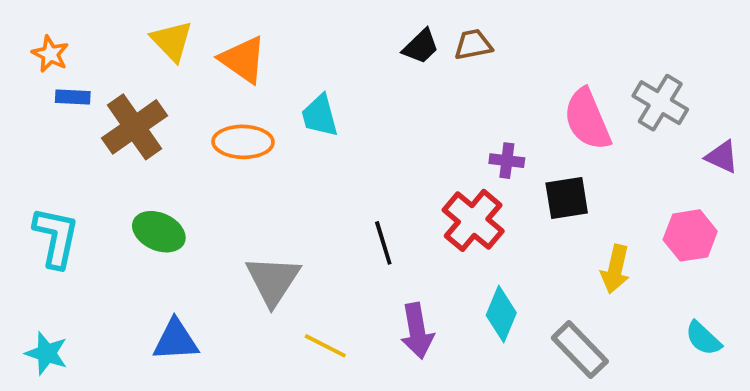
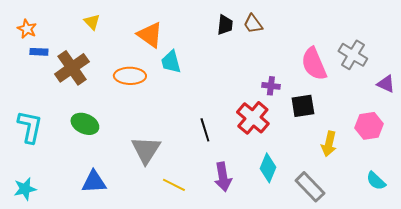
yellow triangle: (172, 41) -> (92, 22), size x0.7
brown trapezoid: (473, 45) -> (253, 24), turned -115
black trapezoid: (421, 46) -> (225, 25), turned -40
orange triangle: (243, 60) -> (150, 35), moved
cyan star: (47, 353) -> (25, 189), turned -30

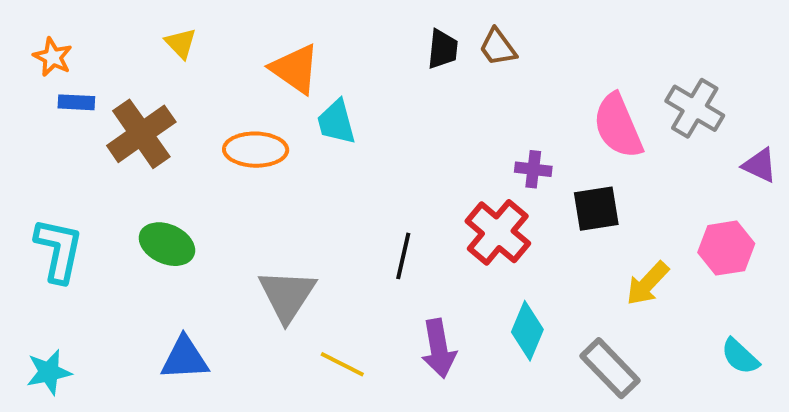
black line: (205, 130) -> (403, 256), turned 30
yellow arrow: (329, 144) -> (647, 283), turned 30

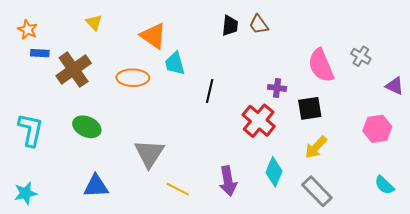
gray cross: (695, 108) -> (361, 56), size x0.7
black line: (403, 256) -> (210, 91), moved
yellow arrow: (647, 283) -> (316, 147), moved

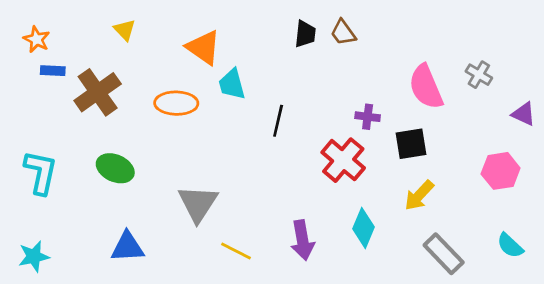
gray rectangle: (317, 191) -> (444, 254), moved

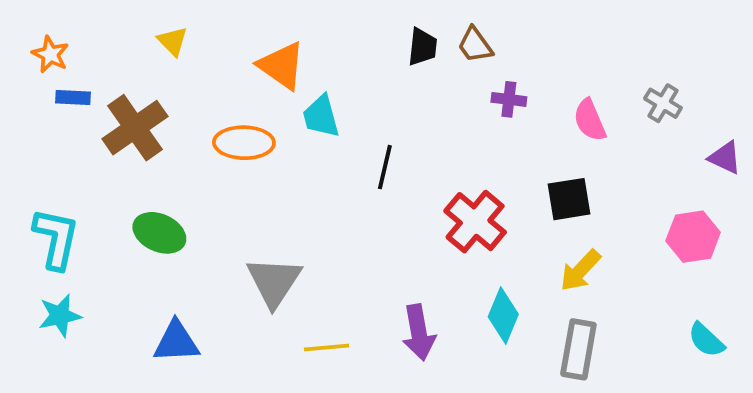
pink semicircle: (426, 87) -> (590, 120), size x0.7
purple cross: (368, 117) -> (509, 99), moved
yellow line: (236, 251) -> (327, 347), turned -32
gray rectangle: (444, 254) -> (578, 349), moved, turned 54
cyan star: (34, 256) -> (60, 316), moved

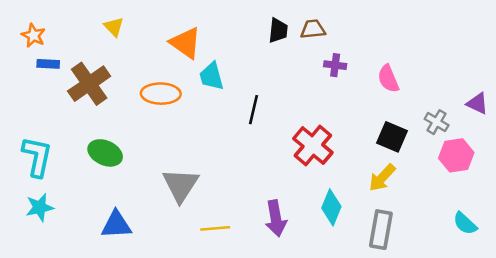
brown trapezoid: (475, 45) -> (313, 29), turned 120
gray cross: (663, 103) -> (437, 122), moved
black square: (569, 199) -> (392, 137), moved, turned 32

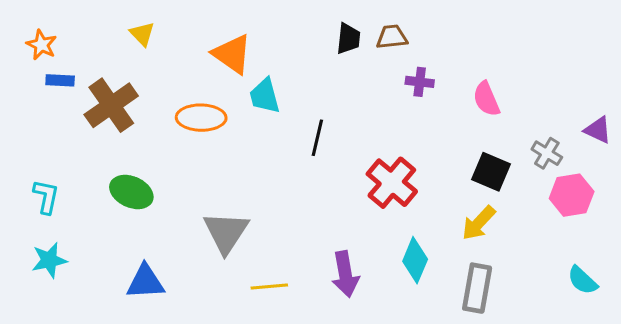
cyan L-shape: (37, 157) -> (46, 197), size x0.7

